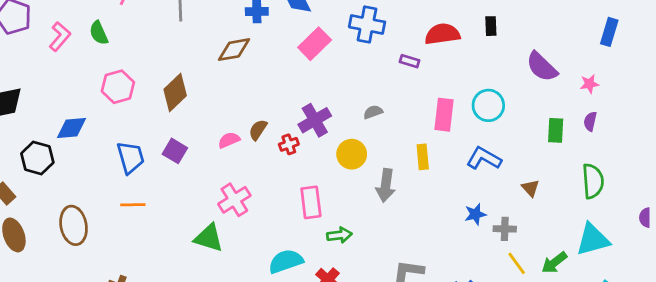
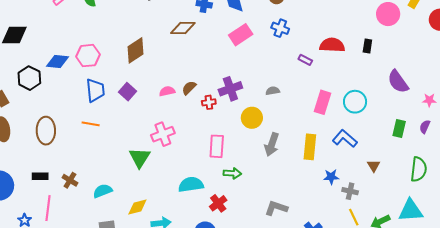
blue cross: (367, 24) -> (280, 28), size x0.7
pink hexagon: (118, 87) -> (88, 56), moved
yellow rectangle: (423, 157) -> (310, 147), moved, size x1.4
green triangle: (209, 238) -> (140, 158), turned 35

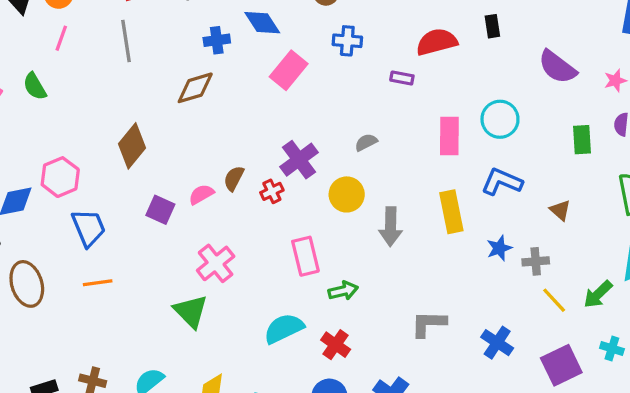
purple square: (128, 92) -> (160, 210), moved
brown ellipse: (46, 131) -> (27, 284), moved

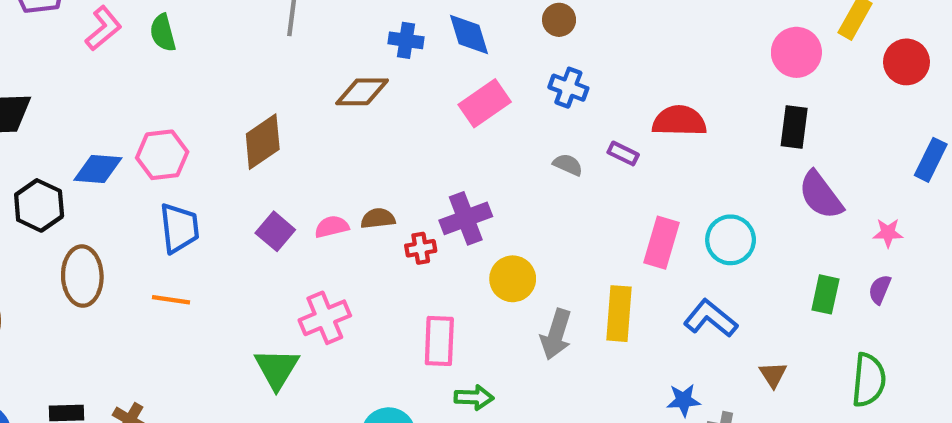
black rectangle: (492, 26) -> (794, 127), moved, size x1.4
gray semicircle: (366, 142) -> (568, 165), moved, turned 35
brown semicircle: (234, 178) -> (378, 218), turned 40
yellow rectangle: (451, 212) -> (619, 314), moved

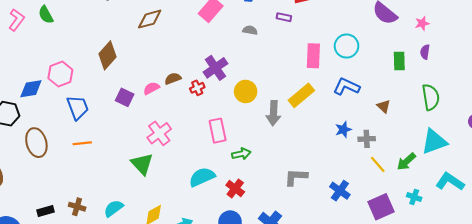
gray semicircle: (568, 165) -> (250, 30), moved
yellow rectangle: (619, 314) -> (301, 95), turned 60

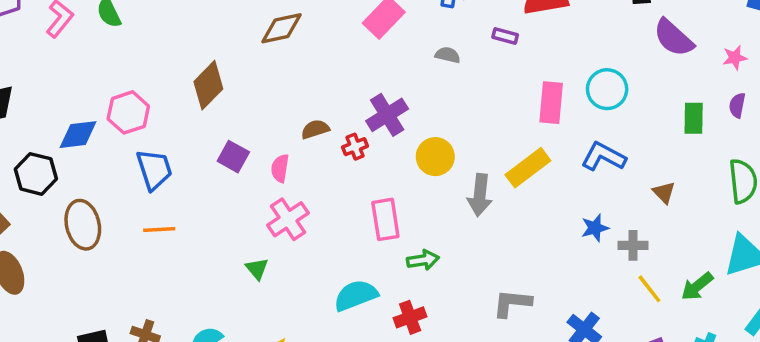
pink semicircle: (151, 88) -> (280, 168), moved, turned -56
green triangle: (142, 164) -> (257, 269), size x0.6
red cross: (235, 189) -> (410, 317), turned 30

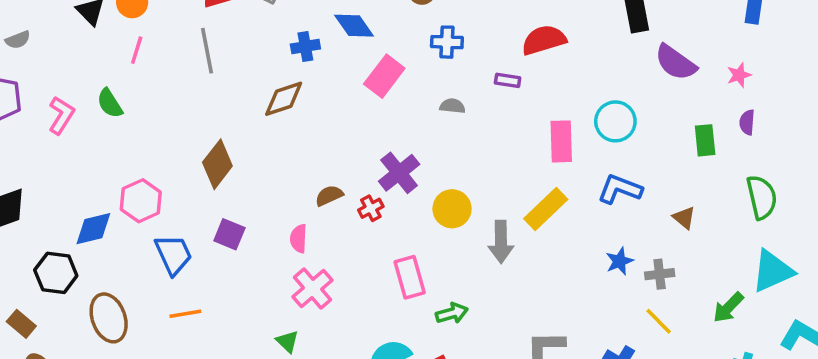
purple square: (233, 157) -> (229, 234), moved
yellow line: (649, 289) -> (659, 321), moved

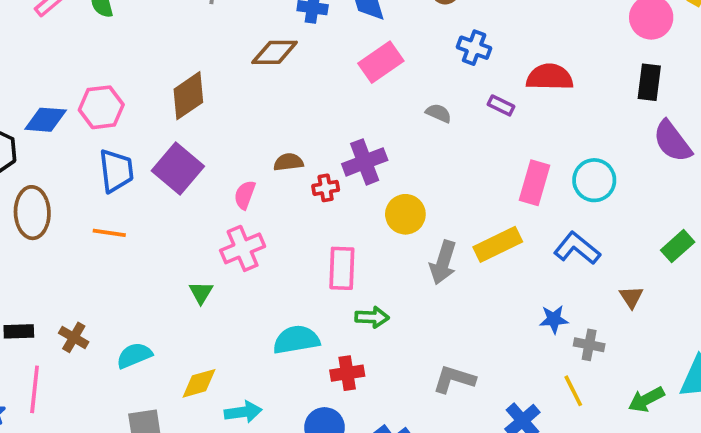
blue cross: (447, 42) -> (474, 48), moved
green rectangle: (705, 140) -> (678, 246), moved, turned 36
purple square: (229, 234) -> (178, 168), size x1.5

